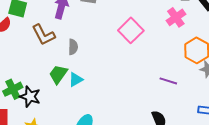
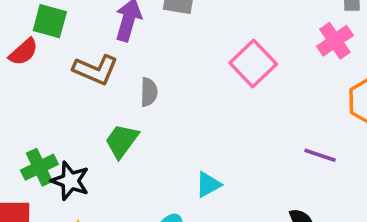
brown L-shape: (43, 35) -> (96, 70), turned -40
cyan triangle: (76, 80) -> (208, 185), moved

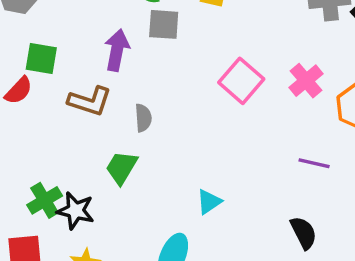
pink cross: (335, 41) -> (306, 81), moved

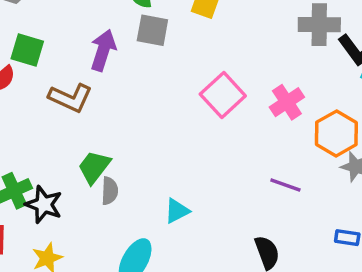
gray semicircle: (143, 118) -> (110, 191), moved

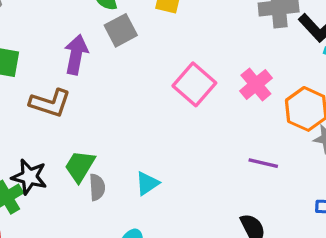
gray square: (152, 30) -> (121, 30), turned -32
black star: (44, 205) -> (29, 177), moved
cyan triangle: (177, 211) -> (147, 183), moved

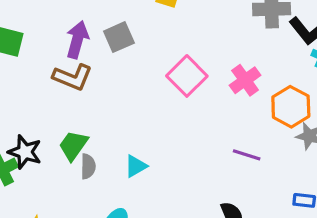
gray square: (121, 30) -> (119, 37), moved
brown L-shape: (50, 103) -> (73, 77), moved

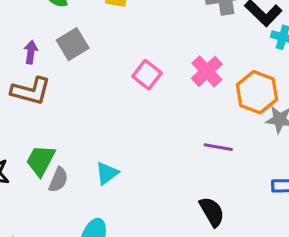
purple arrow: (77, 40) -> (31, 52), size x0.6
pink square: (187, 76) -> (147, 75), size x0.7
gray semicircle: (88, 166) -> (58, 180), turned 30

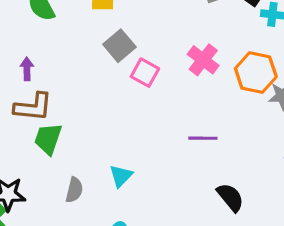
gray square: (73, 44) -> (119, 46), moved
purple line: (218, 147) -> (203, 138), moved
green trapezoid: (41, 160) -> (48, 139), moved

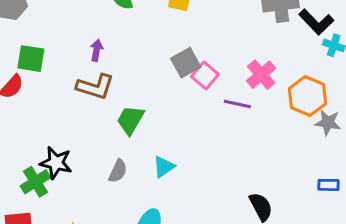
gray square: (119, 46) -> (186, 63), moved
purple line: (203, 138) -> (237, 104), moved
green trapezoid: (48, 139) -> (130, 120), moved

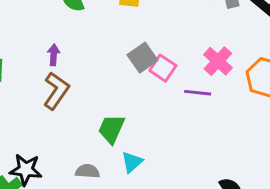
brown L-shape: (95, 87) -> (56, 91), turned -66
green trapezoid: (130, 120) -> (112, 129), moved
gray semicircle: (118, 171) -> (87, 171), turned -105

